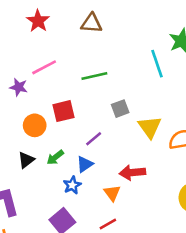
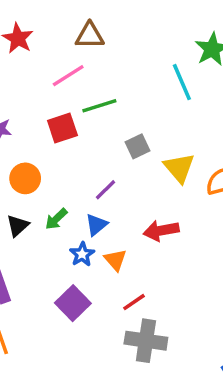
pink line: (44, 67) -> (68, 76), moved
red square: (64, 111) -> (62, 128), moved
orange triangle: (112, 193) -> (115, 260), moved

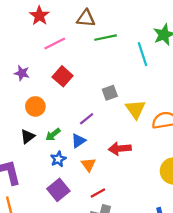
pink line: (68, 76) -> (55, 44), moved
green line: (99, 106) -> (105, 38), moved
red square: (62, 128) -> (63, 76), turned -36
blue star: (82, 254) -> (58, 159), moved

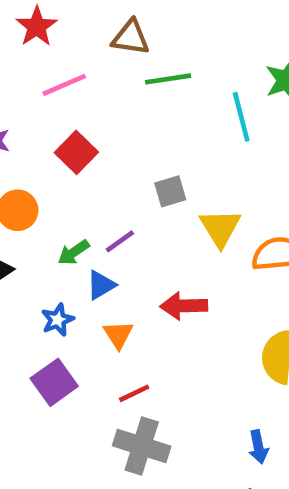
green arrow: (53, 135) -> (74, 252), moved

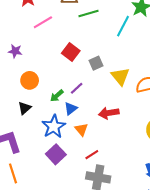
cyan line: (241, 117) -> (123, 26), turned 50
red square: (76, 152) -> (71, 52), moved
blue star: (58, 320) -> (54, 126), size x1.6

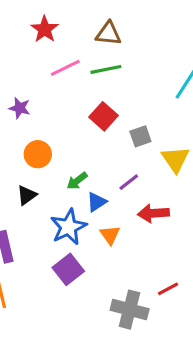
green line: (88, 14) -> (106, 69), moved
purple line: (77, 88) -> (129, 182), moved
red line: (92, 155) -> (168, 289), moved

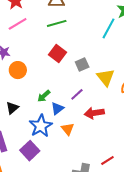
pink line: (65, 68) -> (18, 24), moved
orange circle: (38, 154) -> (18, 70), moved
purple square: (68, 269) -> (30, 151), moved

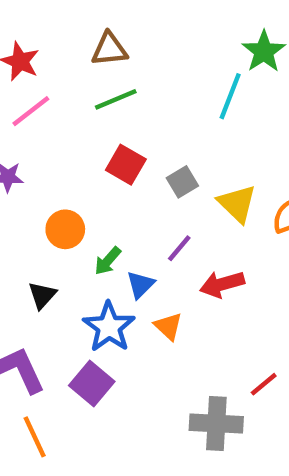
orange circle: (18, 70) -> (65, 229), moved

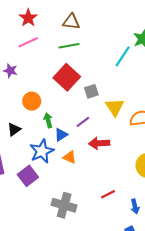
red square: (126, 165) -> (67, 77), size x1.4
green arrow: (108, 261) -> (48, 120), turned 112
orange triangle: (168, 326) -> (70, 157), turned -32
gray cross: (216, 423) -> (64, 205), moved

